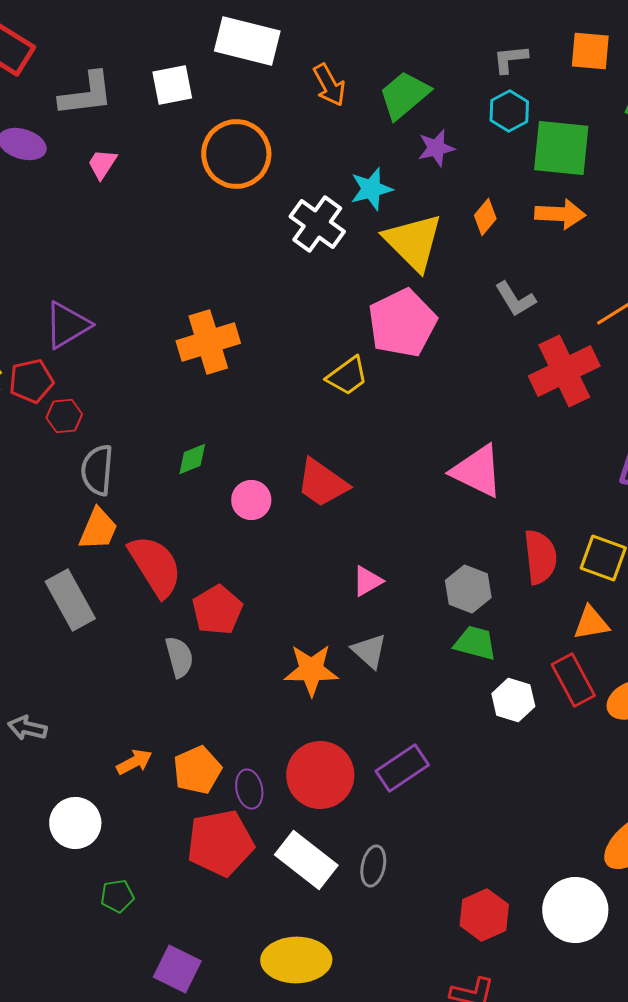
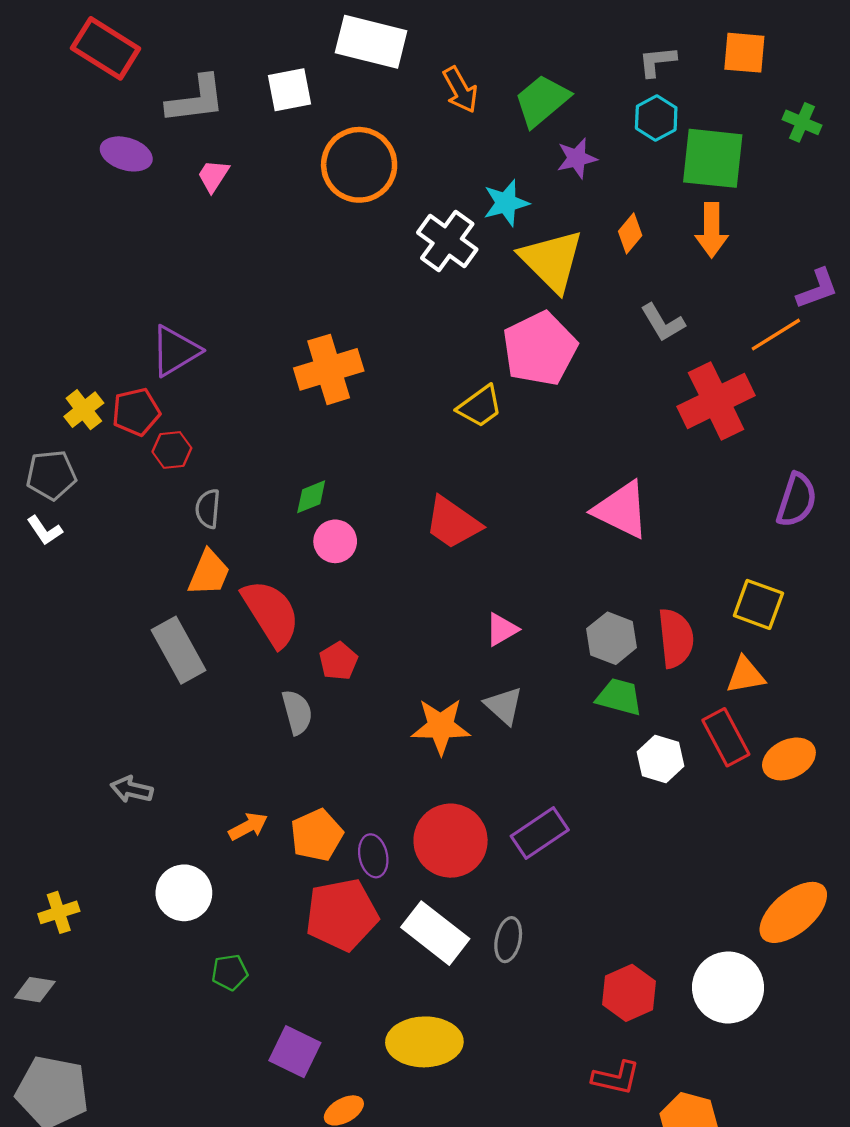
orange arrow: (560, 214) -> (712, 230), turned 87
gray semicircle: (97, 470) -> (208, 509), size x0.7
pink circle: (251, 500) -> (335, 541), moved
red semicircle: (540, 557) -> (676, 638), moved
red pentagon: (217, 610) -> (338, 661), size x0.7

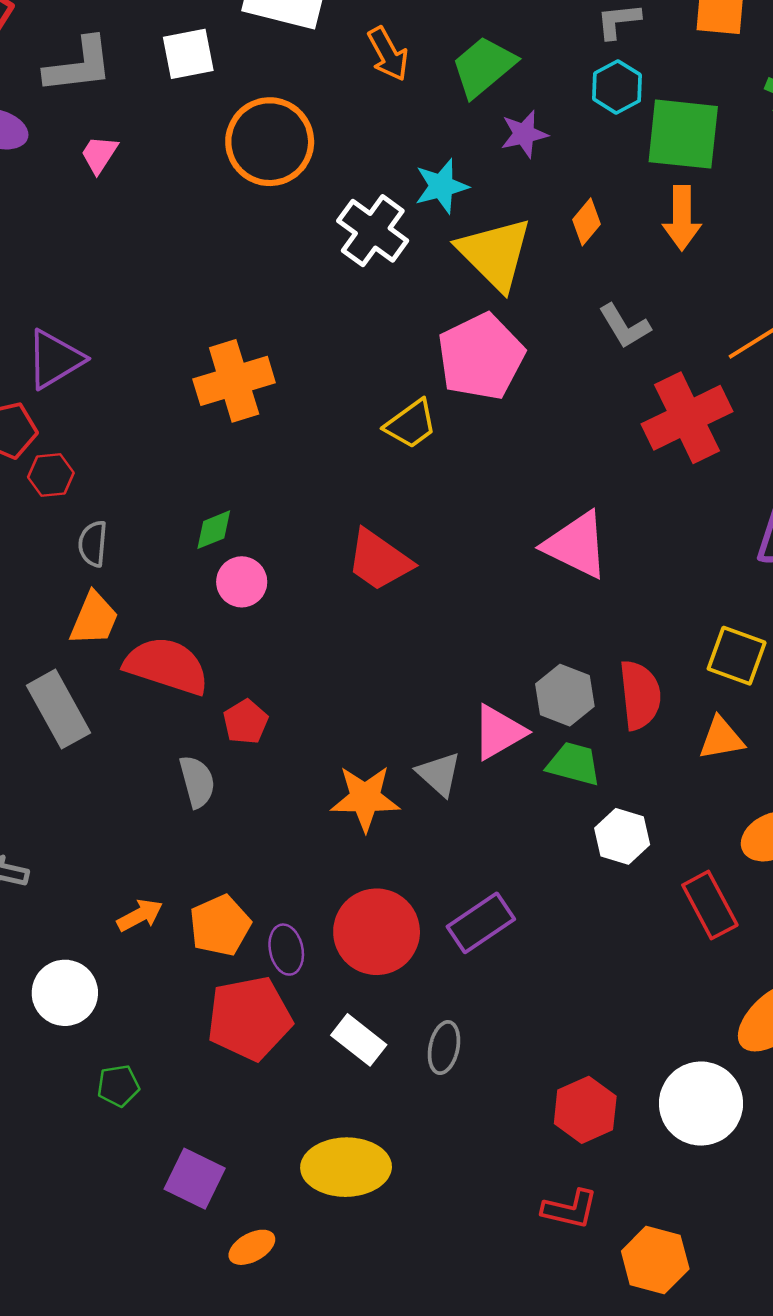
red semicircle: (271, 613) -> (167, 666), turned -40
pink triangle: (502, 629) -> (499, 732), moved, size x1.4
red rectangle: (726, 737) -> (710, 905), moved
white rectangle: (435, 933) -> (359, 1040), size x0.7

